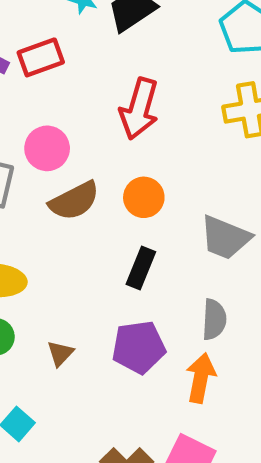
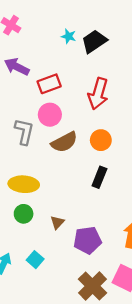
red rectangle: (41, 57) -> (49, 84), moved
purple pentagon: (139, 347) -> (88, 240), moved

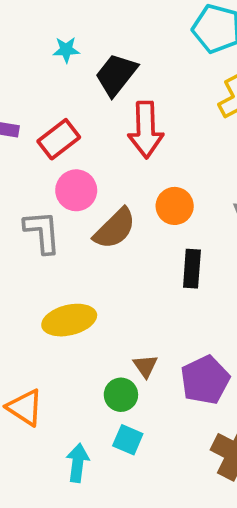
black trapezoid: (94, 41) -> (116, 75), moved
green circle: (24, 214) -> (121, 395), moved

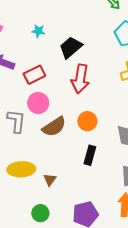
cyan star: (66, 50) -> (38, 31), moved
brown triangle: (145, 366) -> (50, 180), moved

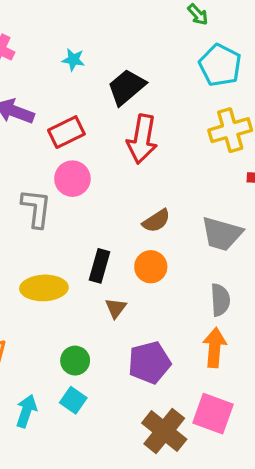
orange circle: (87, 121) -> (151, 267), moved
brown semicircle: (54, 127) -> (156, 221), moved, size x0.7
black rectangle: (90, 155) -> (100, 266), moved
brown triangle: (50, 180) -> (116, 308), moved

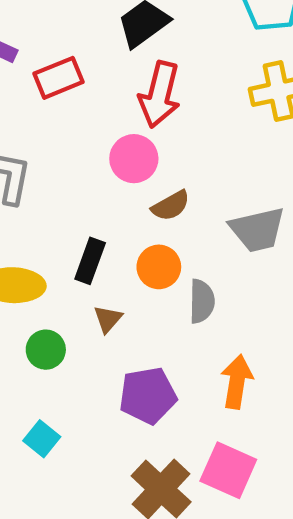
pink circle: (72, 179) -> (134, 159), moved
gray trapezoid: (222, 234) -> (257, 230), turned -33
gray semicircle: (220, 300) -> (202, 301), moved
green circle: (75, 361) -> (46, 350), moved

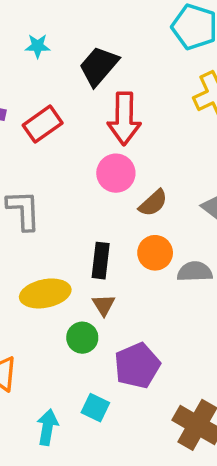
gray semicircle: (202, 301) -> (195, 272), turned -80
brown triangle: (108, 319) -> (104, 305), moved
purple pentagon: (148, 396) -> (137, 366), moved

